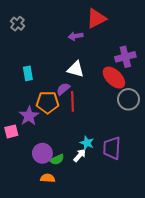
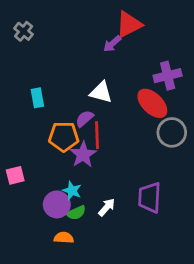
purple arrow: (76, 36) -> (112, 44), moved, turned -32
purple star: (29, 116) -> (83, 155), moved
cyan star: (87, 143) -> (72, 191), moved

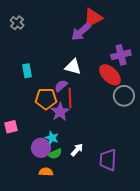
purple arrow: (112, 44) -> (81, 32), size x1.5
purple trapezoid: (150, 198) -> (108, 160), moved

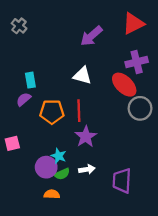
red triangle: (93, 18) -> (133, 24), moved
purple semicircle: (61, 86) -> (24, 99), moved
purple star: (60, 112) -> (86, 137), moved
white arrow: (77, 150) -> (87, 169), turned 40

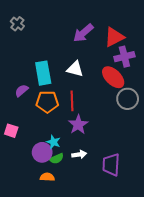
red triangle: (133, 24) -> (114, 37), moved
cyan rectangle: (30, 80) -> (43, 73), moved, size x1.6
pink square: (12, 143) -> (11, 131), turned 32

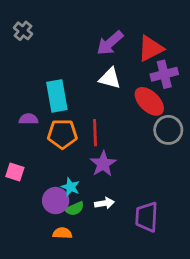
white triangle: (75, 69) -> (110, 78), moved
purple semicircle: (22, 91) -> (28, 119), turned 40

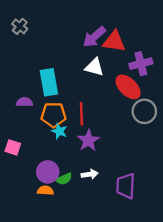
red triangle: (151, 48) -> (114, 42), moved, turned 35
cyan star: (71, 187) -> (59, 131), moved
orange semicircle: (62, 233) -> (45, 191), moved

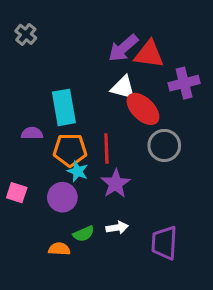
red ellipse: (128, 87) -> (143, 109), moved
gray circle: (144, 111) -> (164, 145), moved
purple circle: (48, 172) -> (62, 197), moved

